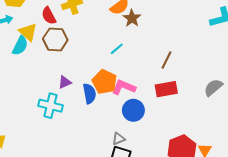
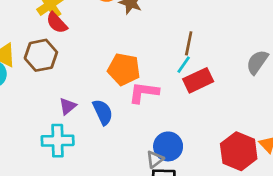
red semicircle: (49, 16) -> (57, 23), moved
cyan line: (117, 49) -> (184, 65), moved
orange pentagon: (104, 82) -> (124, 69), moved
blue circle: (133, 110) -> (168, 146), moved

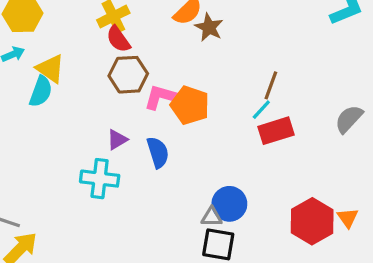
brown hexagon: (41, 55) -> (128, 75), moved
pink L-shape: (144, 92) -> (162, 97), moved
gray triangle: (155, 159) -> (212, 217), turned 30

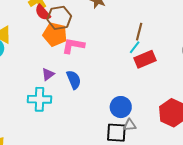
brown hexagon: (128, 75) -> (59, 18), moved
orange pentagon: (190, 105) -> (55, 34), moved
gray triangle: (212, 217) -> (130, 125), moved

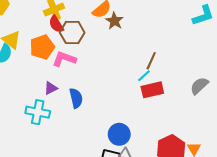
orange pentagon: (55, 34) -> (42, 47), moved, turned 30
pink L-shape: (73, 46) -> (64, 59), moved

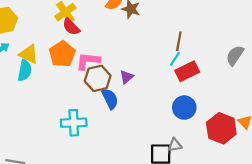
brown hexagon: (72, 32) -> (98, 78), moved
purple triangle: (51, 88) -> (127, 77), moved
blue circle: (119, 134) -> (184, 108), moved

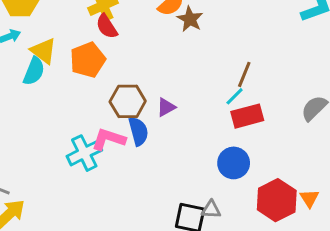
pink L-shape: (88, 61) -> (108, 139), moved
cyan cross: (74, 123) -> (84, 153), turned -35

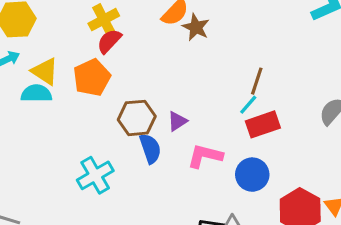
red semicircle: (107, 26) -> (109, 41), turned 80
cyan semicircle: (34, 71) -> (36, 93), turned -108
pink L-shape: (108, 139) -> (205, 156), moved

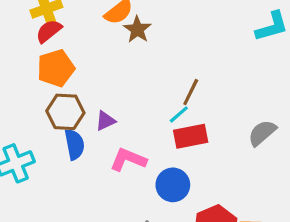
orange pentagon: (92, 78) -> (56, 68), moved

